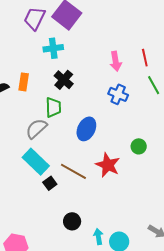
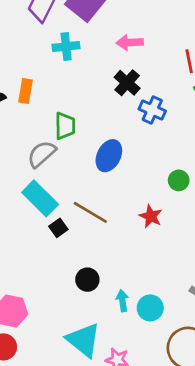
pink arrow: (116, 61) -> (130, 43), moved, turned 96
black cross: (64, 80) -> (127, 83), moved
red star: (108, 165) -> (151, 216), moved, size x0.7

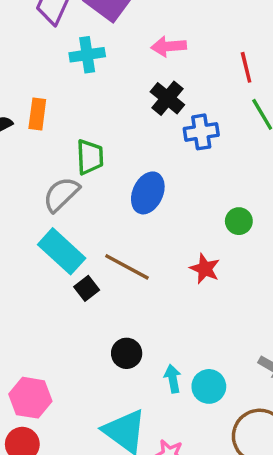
blue cross: (152, 110) -> (201, 132), turned -30

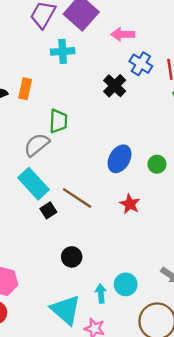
pink arrow: (169, 46) -> (123, 34), moved
blue cross: (201, 132) -> (141, 64), moved, turned 35
blue ellipse: (148, 193) -> (120, 159), moved
green circle: (239, 221) -> (157, 164), moved
cyan arrow: (173, 379) -> (101, 293), moved

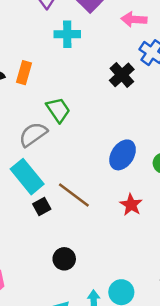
green trapezoid: (58, 121) -> (58, 110), turned -40

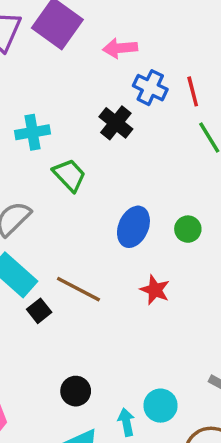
cyan cross: (67, 34) -> (32, 132), moved
green trapezoid: (58, 110) -> (69, 175), moved
black circle: (64, 259) -> (76, 391), moved

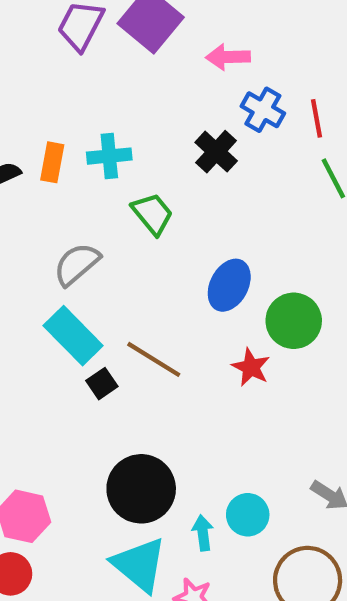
green circle: (188, 229) -> (294, 321), moved, size x1.6
black circle: (76, 391) -> (141, 489), size x1.8

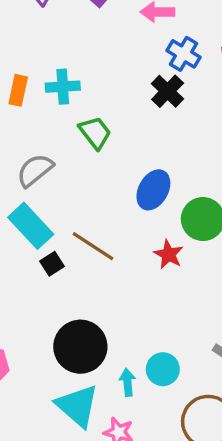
black cross: (216, 152) -> (168, 91), moved

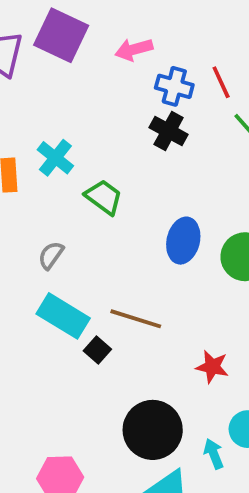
cyan cross: (63, 87) -> (55, 158), turned -32
gray semicircle: (35, 170) -> (51, 255), size x0.7
red star: (169, 254) -> (212, 367), moved

